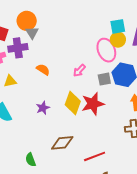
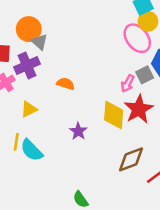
pink arrow: (79, 71) -> (128, 83), moved
brown diamond: (62, 143) -> (131, 159), moved

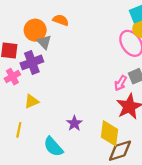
orange semicircle: (66, 84) -> (61, 20), moved
yellow diamond: (114, 115) -> (109, 133), moved
cyan semicircle: (32, 150) -> (53, 147), moved

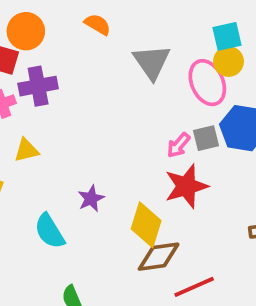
orange circle: (35, 30) -> (26, 31), moved
gray triangle: (44, 42) -> (152, 62), moved, size x1.5

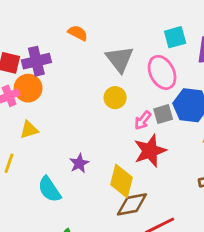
orange circle: (26, 31) -> (28, 88), moved
yellow circle: (229, 61) -> (115, 98), moved
purple cross: (38, 86) -> (36, 61), moved

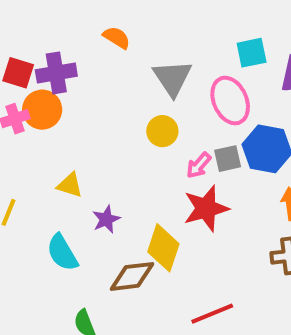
yellow triangle: (29, 130) -> (70, 185), moved, turned 30
brown diamond: (132, 204) -> (132, 276), moved

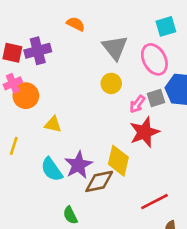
orange circle: (42, 110) -> (26, 96), moved
purple star: (106, 219) -> (78, 165), moved, size x1.5

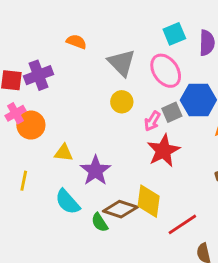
yellow diamond: (118, 161) -> (149, 201), moved
purple star: (78, 165) -> (95, 171), moved
brown diamond: (99, 181) -> (120, 209), turned 36
green semicircle: (70, 215) -> (100, 222), moved

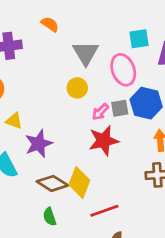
green semicircle: (100, 222) -> (50, 217), moved

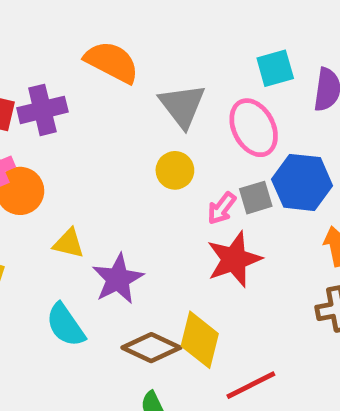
orange semicircle: (50, 24) -> (112, 62), size x1.6

